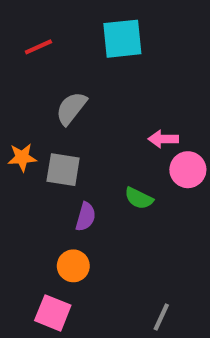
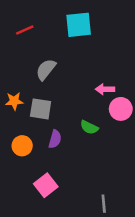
orange circle: (73, 266) -> (22, 146), moved
pink square: (53, 313) -> (46, 185), moved, turned 30
gray line: (161, 317) -> (104, 204), turned -30

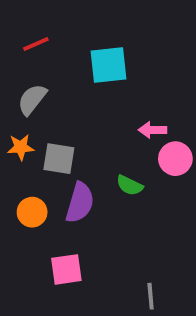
cyan square: (79, 25) -> (109, 65), moved
gray semicircle: (46, 69) -> (32, 99), moved
purple semicircle: (55, 139) -> (80, 203), size x1.5
pink square: (46, 185) -> (66, 269), turned 30

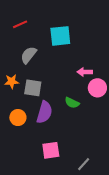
gray semicircle: (32, 99) -> (29, 55), moved
pink square: (66, 269) -> (51, 150), moved
gray line: (151, 296) -> (84, 164), turned 48

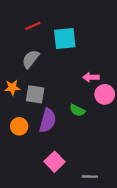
red line: (20, 24) -> (33, 26), moved
pink square: (51, 150) -> (55, 162), turned -36
gray line: (84, 164) -> (90, 177), turned 48

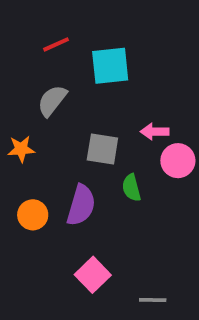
gray square: (35, 94) -> (102, 149), moved
green semicircle: (77, 110) -> (131, 188), turned 49

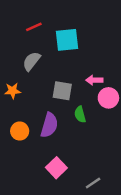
gray line: (153, 300) -> (93, 183), turned -35

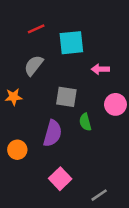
pink arrow: (94, 80) -> (100, 69), moved
orange circle: (20, 131) -> (17, 150), moved

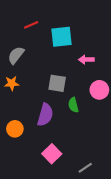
gray semicircle: (34, 65) -> (16, 55), moved

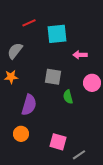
purple semicircle: (45, 115) -> (29, 105), moved
orange circle: (15, 129) -> (21, 134), moved
pink square: (52, 154) -> (58, 142), moved, turned -30

